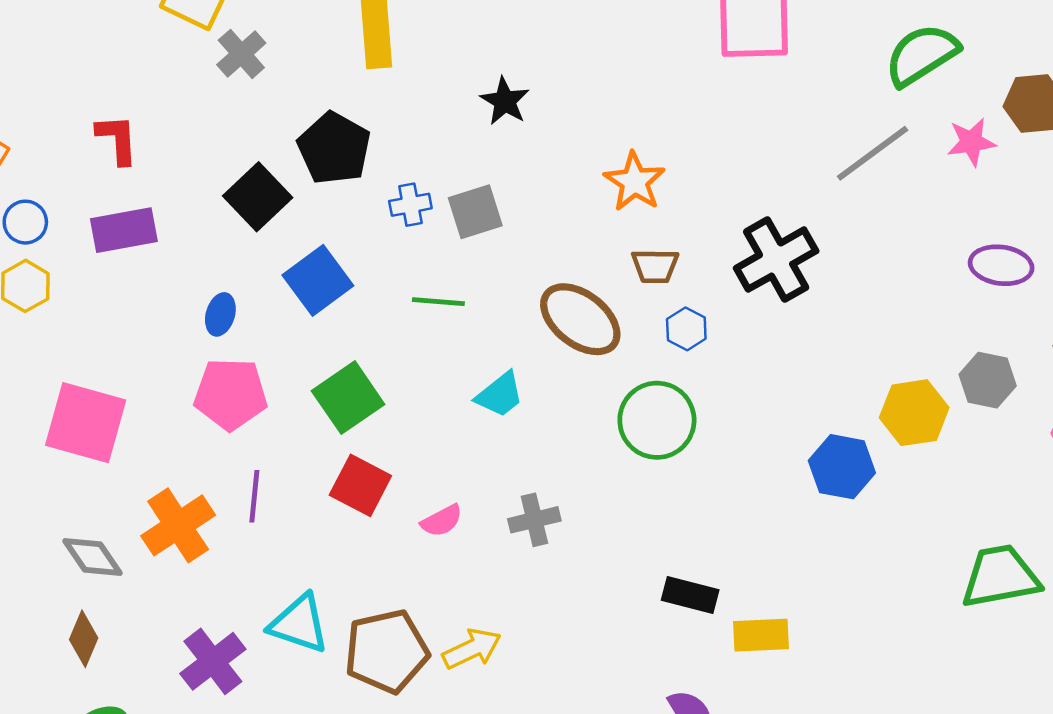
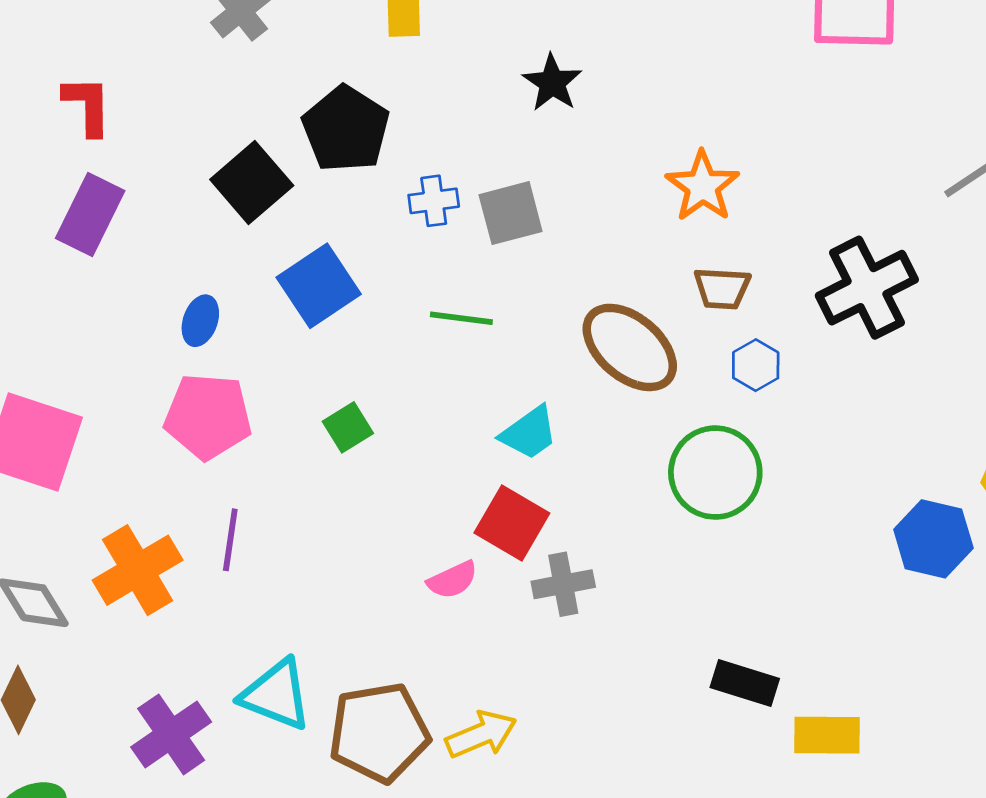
purple rectangle: (124, 230) -> (90, 214), turned -56
green square: (348, 398) -> (348, 427), size x0.6
red square: (360, 485) -> (512, 523), moved

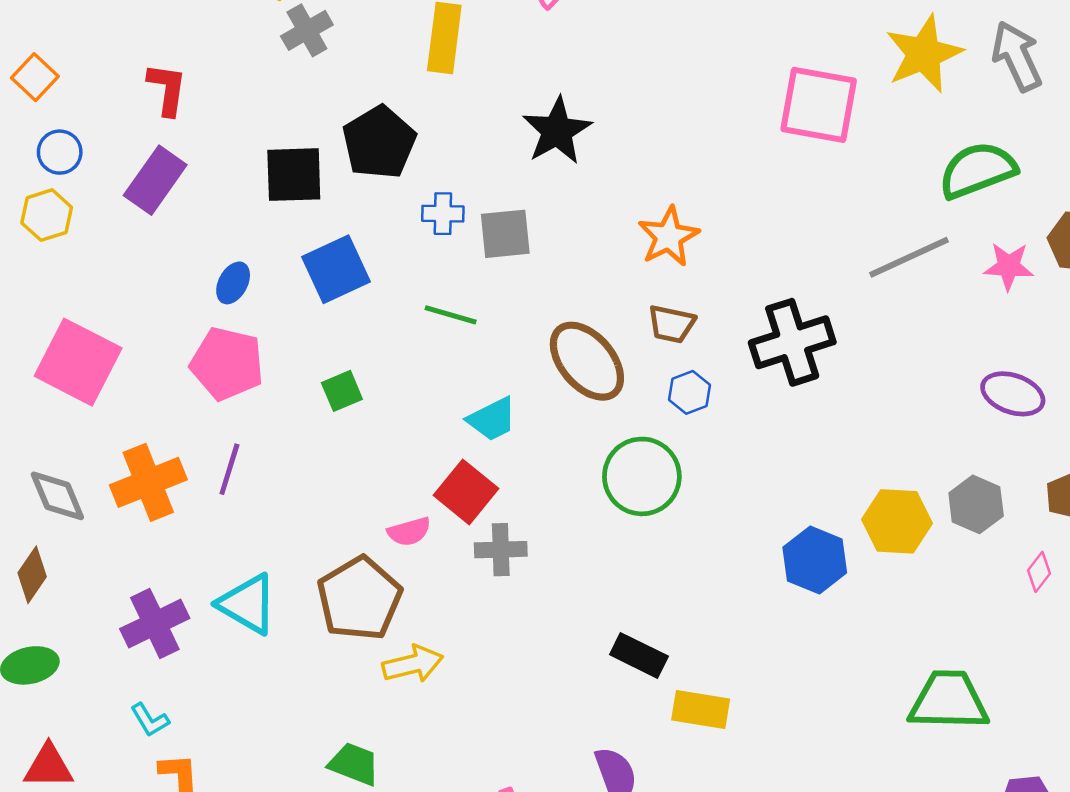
black star: (552, 83) -> (557, 131), size x1.4
black square: (252, 182) -> (294, 175), turned 30
brown pentagon: (379, 732) -> (359, 598), moved, turned -30

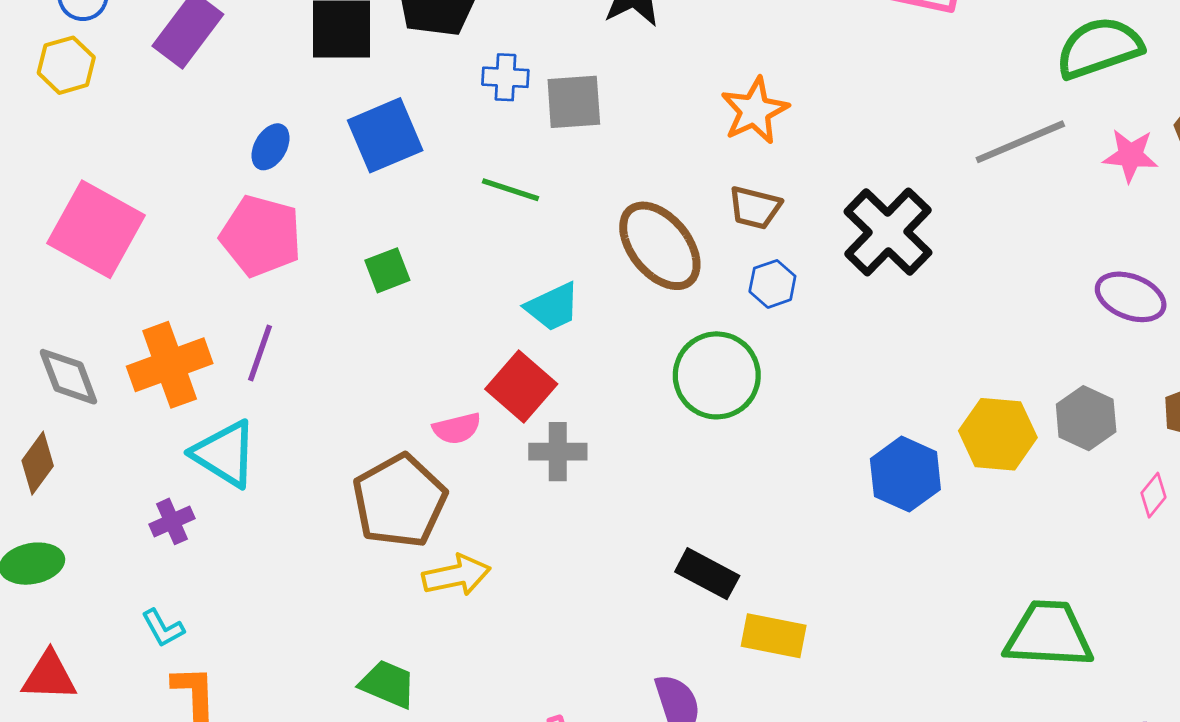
black cross: (792, 342) -> (888, 232), turned -30
cyan triangle: (247, 604) -> (225, 454), moved
purple cross: (155, 623) -> (172, 521), size x0.6

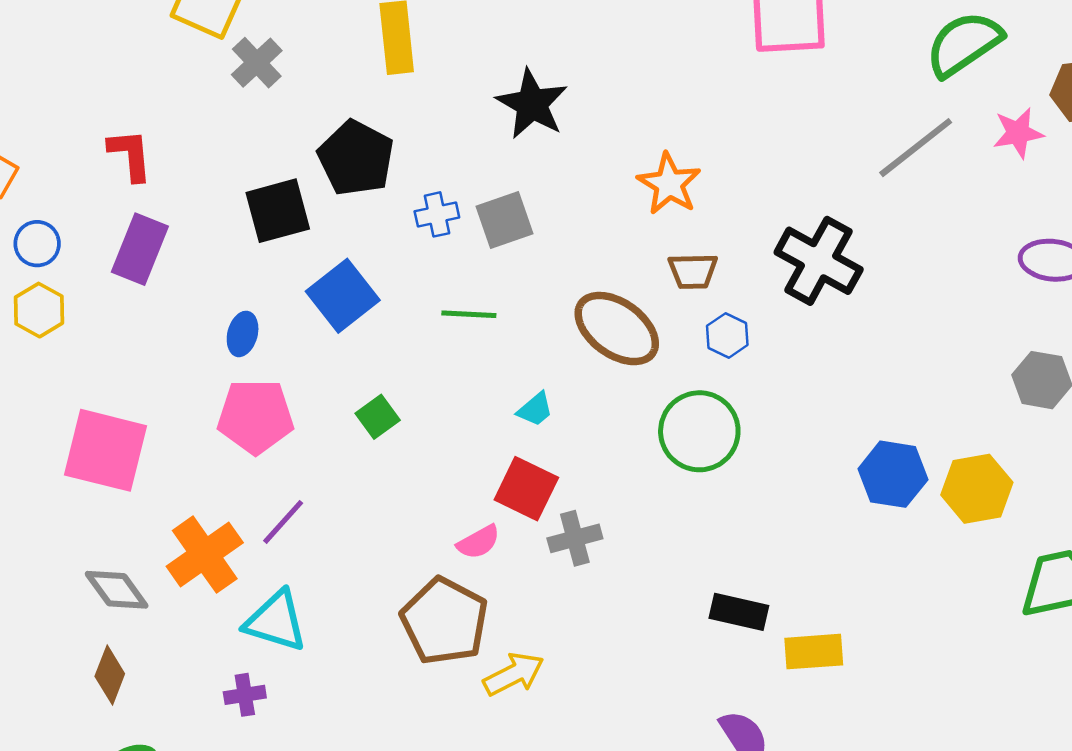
cyan trapezoid: (553, 307) -> (535, 409), size x0.7
purple line: (260, 353) -> (283, 522), turned 38
yellow hexagon: (998, 434) -> (977, 489), moved
purple cross: (172, 521) -> (245, 695), turned 30

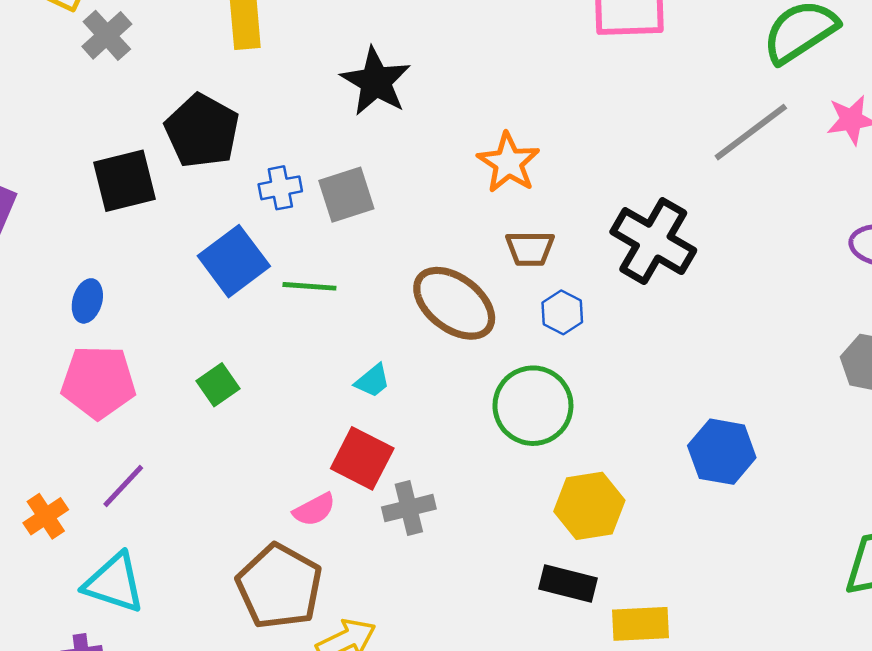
blue square: (343, 296) -> (234, 261), moved
yellow hexagon: (977, 489) -> (589, 506), moved
orange cross: (205, 555) -> (46, 516), size x0.6

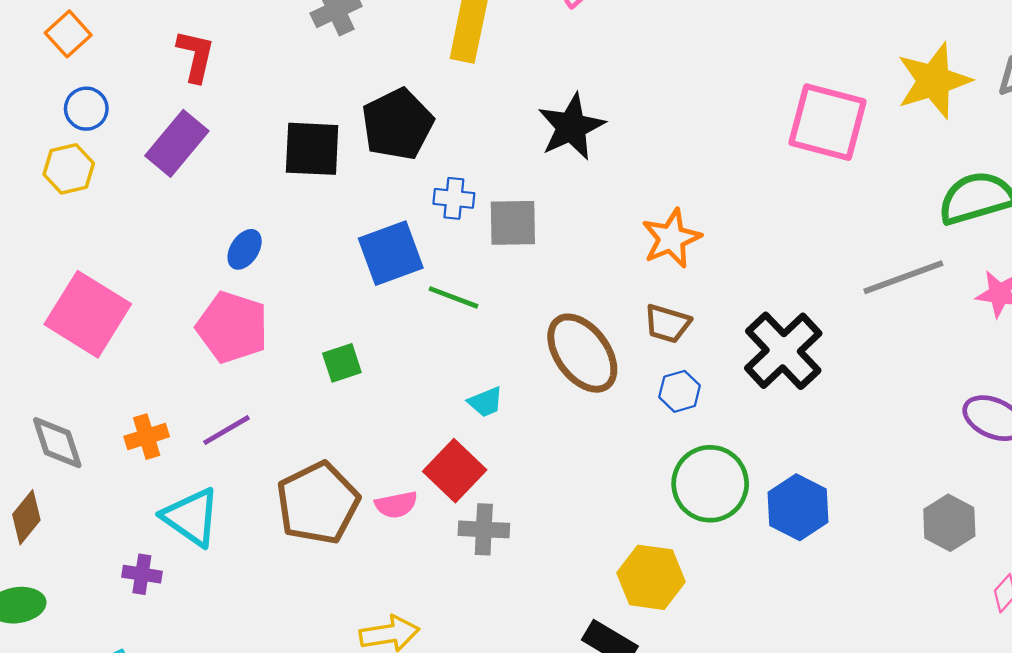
green circle: (533, 406) -> (710, 484), moved
blue hexagon: (722, 452) -> (798, 507), moved
brown pentagon: (279, 586) -> (318, 503), moved

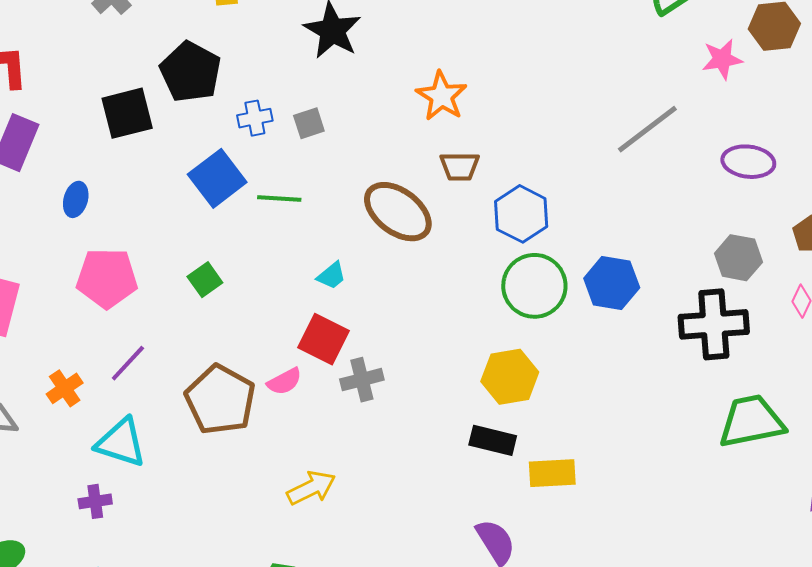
gray square: (513, 223) -> (309, 123), size x0.7
blue ellipse: (245, 249) -> (76, 199), moved
gray line: (903, 277) -> (647, 129), moved
black cross: (783, 351) -> (714, 324), moved, turned -34
blue hexagon: (680, 391) -> (521, 214), moved, size x1.6

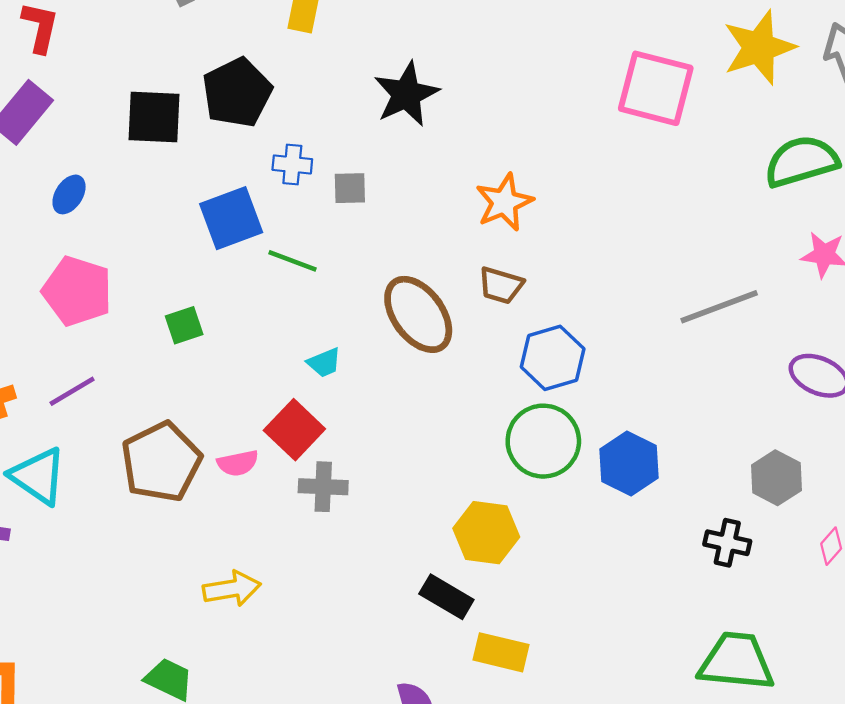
black cross: (714, 324) -> (727, 543), size x0.6

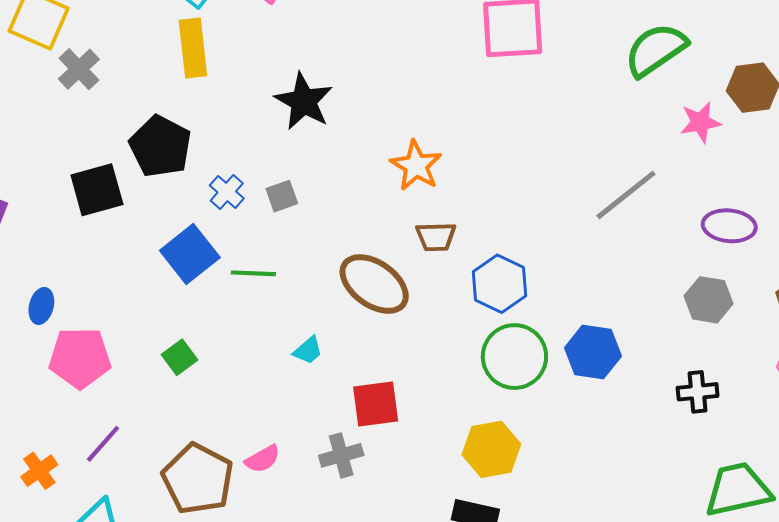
blue cross: (292, 165) -> (227, 192), turned -36
blue ellipse: (69, 194) -> (41, 306), moved
red square: (294, 430) -> (376, 404), moved, turned -33
gray hexagon: (776, 478) -> (708, 300), moved

